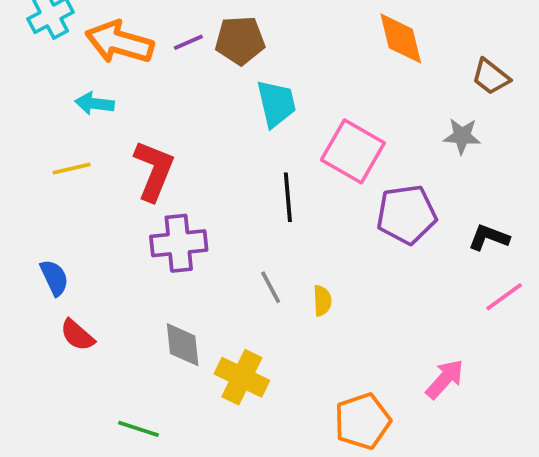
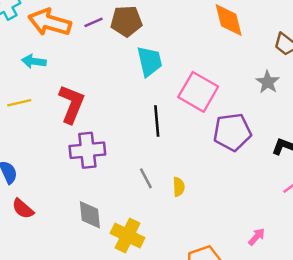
gray star: (462, 136) -> (268, 82), turned 30
pink arrow: (445, 379) -> (257, 237), size x0.7

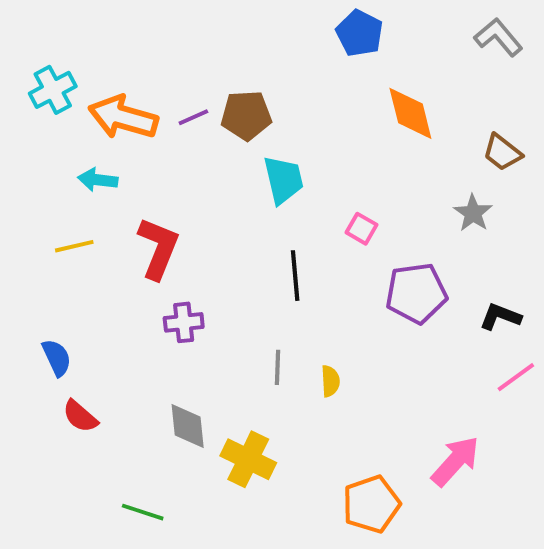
pink square: (198, 92) -> (362, 229), size x0.5
purple cross: (87, 150) -> (184, 322), size x0.7
gray line: (146, 178) -> (278, 367), turned 30
pink arrow: (257, 237) -> (455, 461), size x1.8

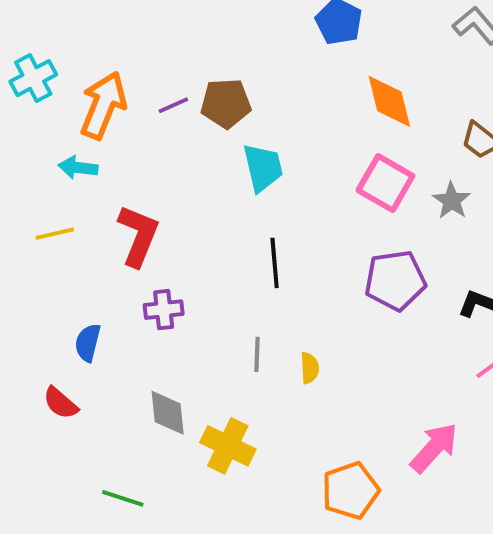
orange arrow: (123, 117) -> (103, 105), turned 96
pink square: (362, 229) -> (385, 183), moved, size x1.8
blue semicircle: (57, 358) -> (88, 343), moved, turned -141

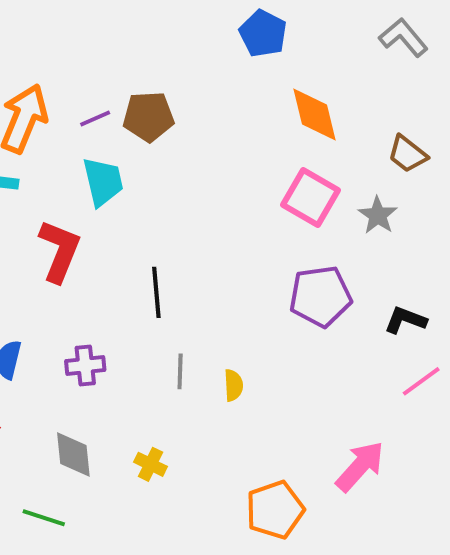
cyan trapezoid: (263, 168) -> (103, 182), moved
black line: (275, 263) -> (156, 292), moved
purple cross: (164, 310) -> (85, 366), moved
gray diamond: (168, 413) -> (73, 454), moved
yellow cross: (228, 446) -> (150, 464), size x0.6

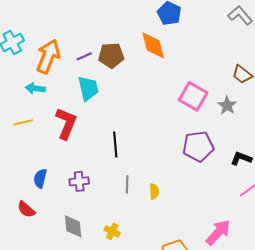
orange diamond: (314, 115) -> (153, 45), moved

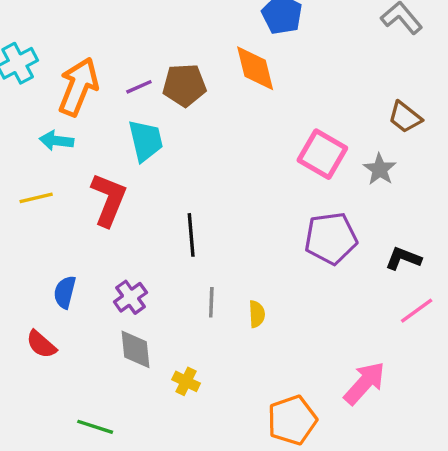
purple cross: (79, 181) -> (130, 297), turned -30
gray diamond: (73, 226) -> (136, 349), moved

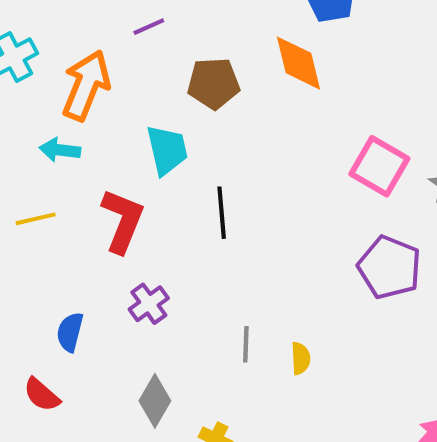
purple line: (139, 87) -> (149, 27), moved
black line: (191, 235) -> (222, 213), moved
purple pentagon: (331, 238) -> (389, 267), turned 30
purple cross: (130, 297) -> (149, 304), moved
gray diamond: (136, 349) -> (155, 401), turned 36

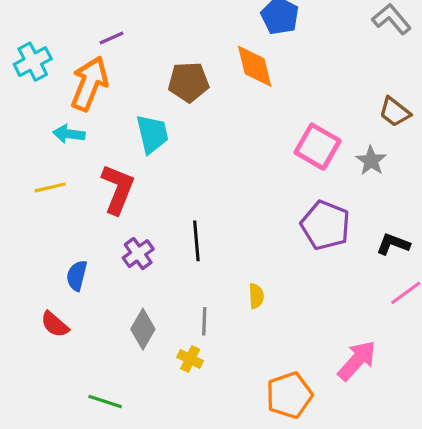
purple line: (149, 27) -> (111, 38), moved
black line: (222, 213) -> (196, 241), moved
gray line: (246, 344) -> (204, 321), moved

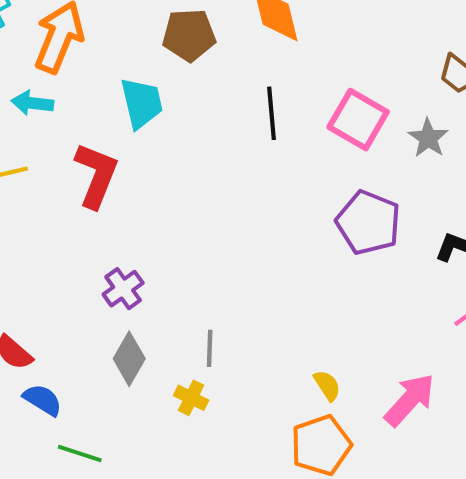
black line: (196, 241) -> (271, 113), moved
purple cross: (138, 254) -> (123, 289), moved
blue semicircle: (77, 276) -> (43, 400), moved, turned 108
yellow semicircle: (256, 296) -> (327, 385), moved, turned -30

